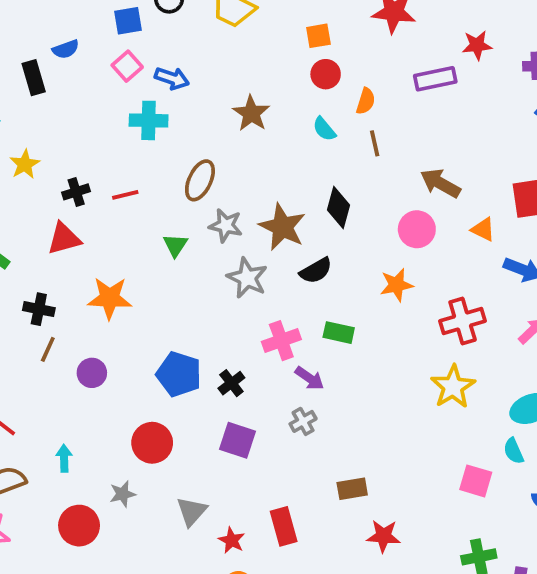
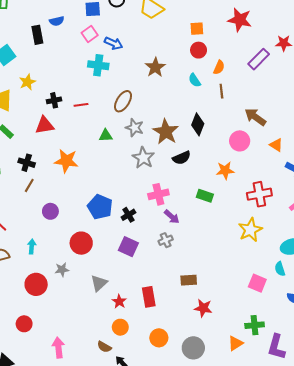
purple rectangle: (435, 79) -> (259, 59), turned -40
green triangle: (175, 245) -> (106, 136), turned 48
green rectangle: (339, 333) -> (205, 196), moved
purple circle: (92, 373) -> (50, 211), moved

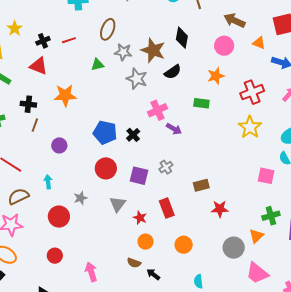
red triangle: (45, 125) -> (38, 66), turned 42
gray cross: (166, 240) -> (166, 167), moved
red circle: (81, 243) -> (106, 168), moved
purple square: (128, 247) -> (139, 176), moved
gray circle: (193, 348) -> (234, 248), moved

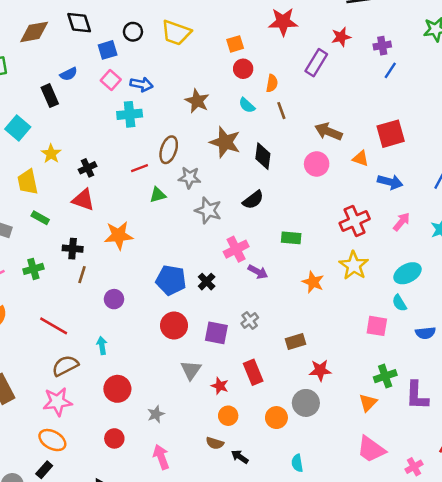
red line: (69, 40) -> (139, 168), moved
brown star: (153, 50) -> (225, 142), moved
orange star: (216, 76) -> (313, 282), moved, turned -30
gray star: (81, 198) -> (156, 414), moved
gray circle: (234, 248) -> (306, 403), moved

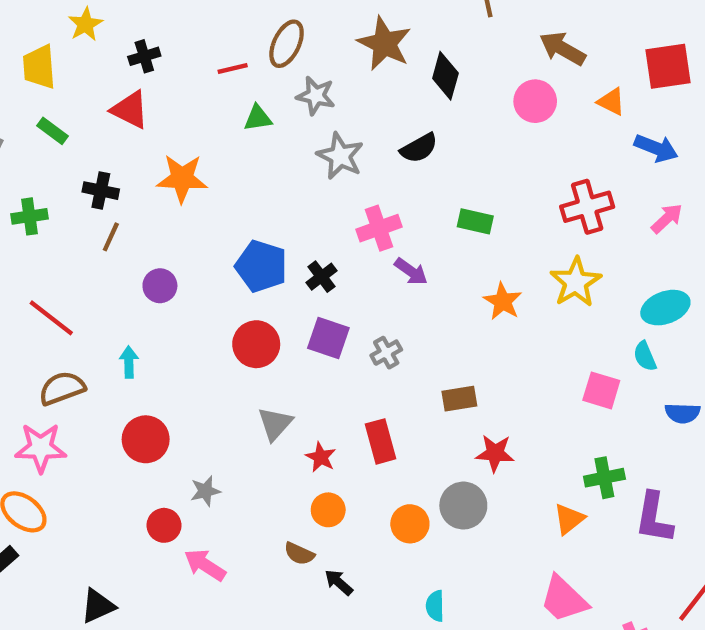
purple square: (216, 333) -> (328, 338), moved
red circle: (114, 438) -> (164, 525), moved
pink arrow: (161, 457) -> (205, 565), turned -45

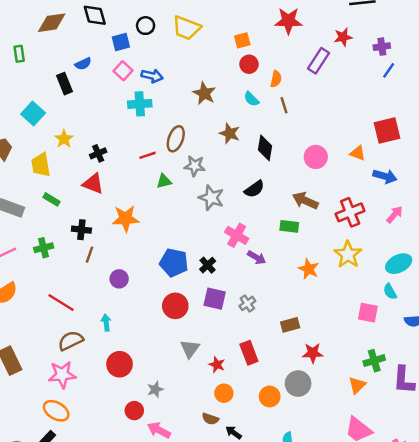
brown star: (384, 44) -> (230, 133), size x0.7
brown arrow: (563, 49) -> (305, 201), moved
pink cross: (379, 228) -> (237, 235), turned -35

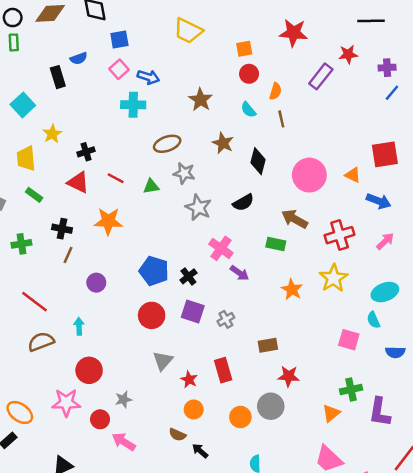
black circle: (146, 26) -> (13, 18), moved
brown ellipse: (176, 139) -> (167, 144), turned 45
red line: (147, 155) -> (116, 178), moved, turned 42
pink circle: (316, 157) -> (309, 175), size x1.4
pink star: (62, 375) -> (66, 403), moved

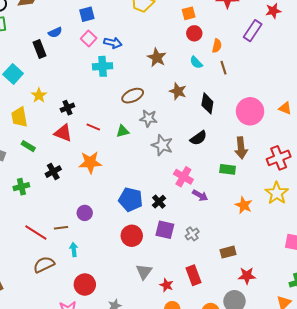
brown arrow: (295, 219) -> (241, 148), turned -120
black cross: (62, 229) -> (53, 172), turned -35
brown line: (68, 255) -> (61, 228), moved, turned 64

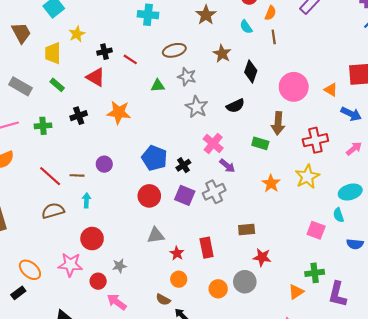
red line: (93, 127) -> (130, 59), moved
gray cross: (192, 234) -> (214, 192), moved, size x1.5
gray triangle: (144, 272) -> (156, 235), turned 36

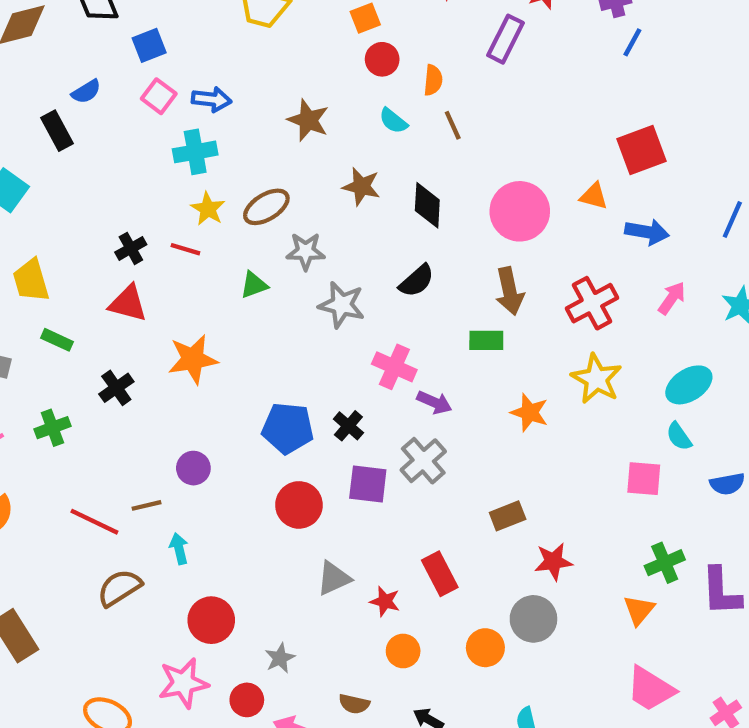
yellow star: (77, 34) -> (208, 209), moved
brown semicircle: (163, 300) -> (354, 704), moved

